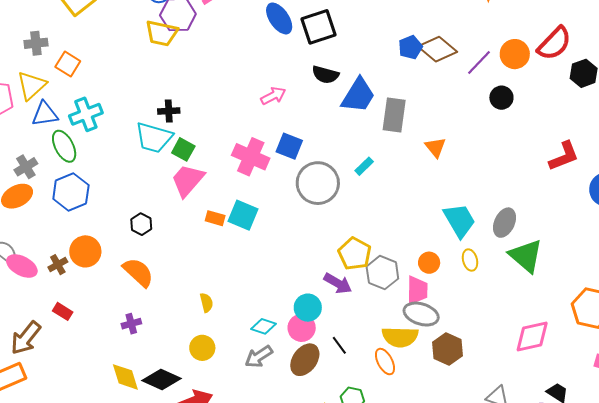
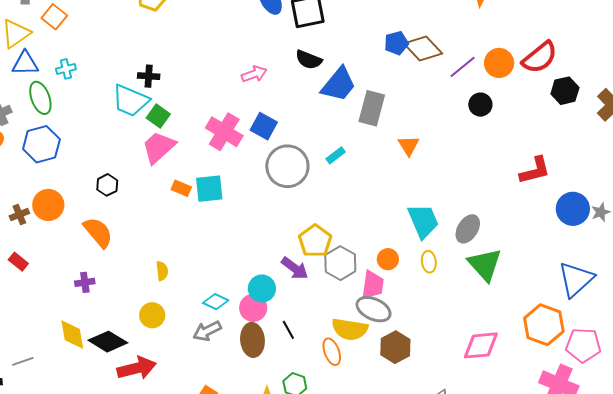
cyan cross: (86, 114) -> (66, 69), size x0.6
cyan square: (243, 215) -> (209, 189), turned -36
brown ellipse: (305, 360) -> (252, 340), turned -48

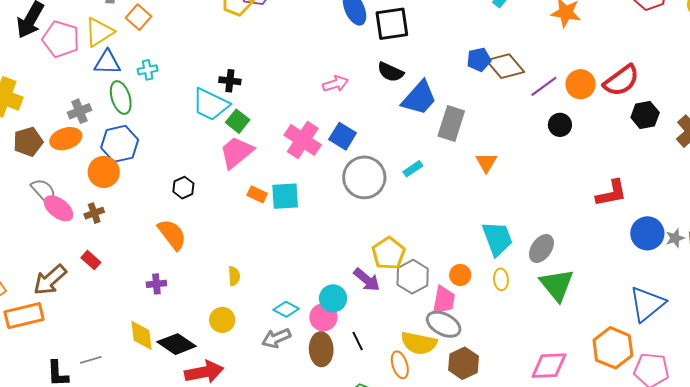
orange circle: (48, 205) -> (104, 172), moved

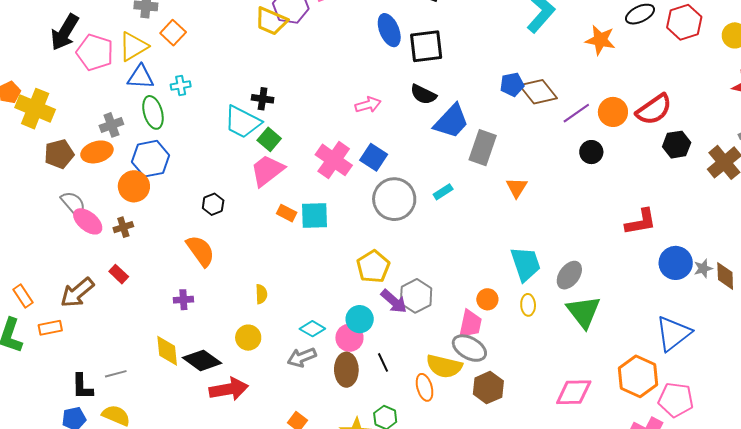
yellow pentagon: (388, 253) -> (373, 267), moved
gray hexagon: (413, 277) -> (416, 296), moved
orange rectangle: (24, 316) -> (50, 328), size x0.6

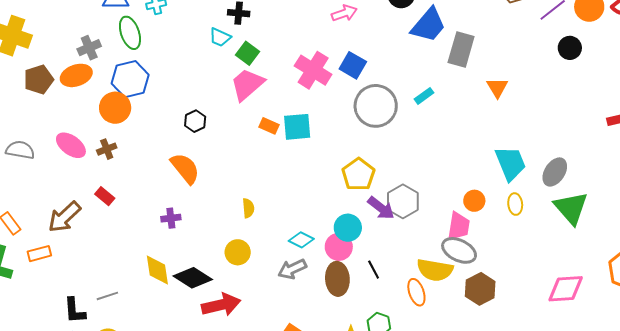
cyan trapezoid: (243, 122) -> (220, 37), size x0.6
gray semicircle: (73, 204) -> (20, 150), moved, turned -36

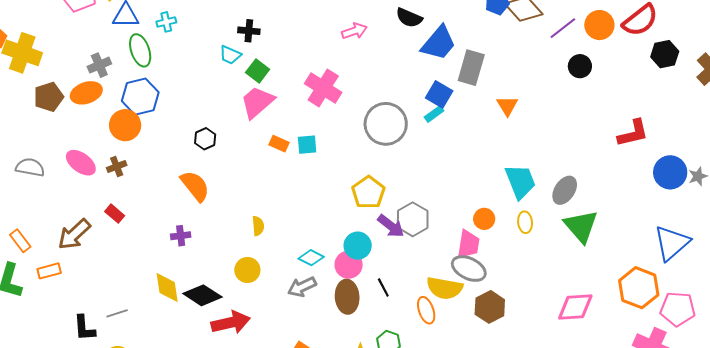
blue square: (353, 65) -> (439, 94), moved
cyan square: (297, 127) -> (307, 145), size x0.7

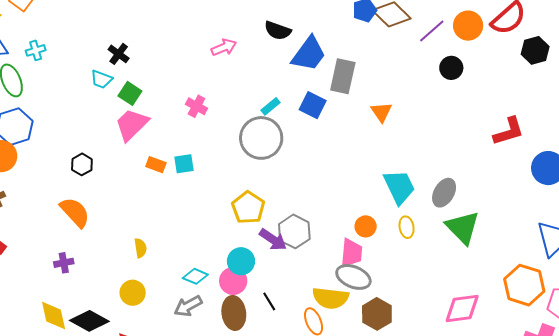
black cross: (249, 31) -> (119, 54), turned 35
pink cross: (323, 88) -> (196, 106), size x0.6
cyan rectangle: (434, 114) -> (271, 106), moved

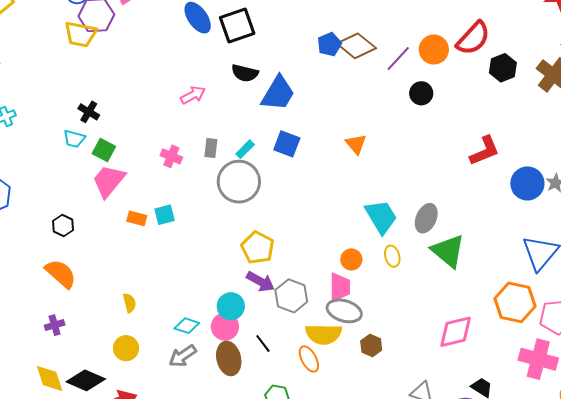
gray rectangle: (343, 76) -> (211, 148), moved, size x0.6
yellow pentagon: (248, 207) -> (258, 248), moved
gray hexagon: (294, 231) -> (291, 296), moved
brown hexagon: (377, 314) -> (371, 345), size x0.7

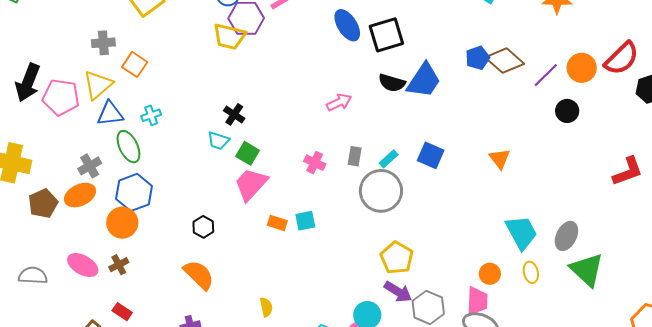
blue trapezoid: (278, 93) -> (424, 80), moved

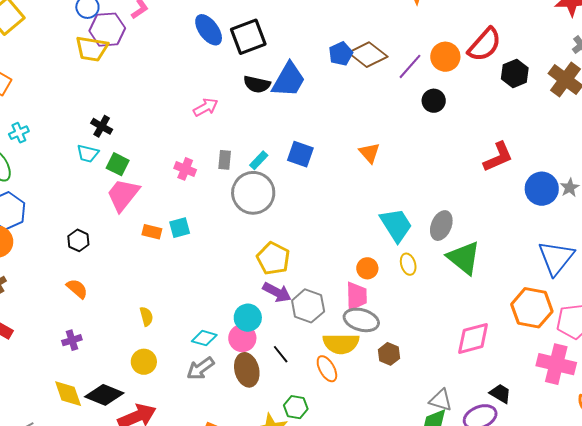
orange semicircle: (199, 275) -> (77, 289), size x0.7

